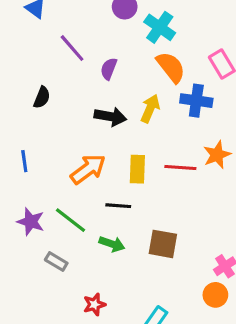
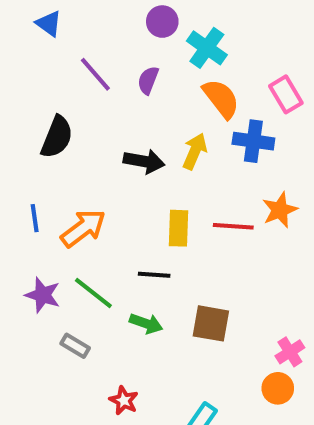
purple semicircle: (109, 69) -> (148, 80), moved
black semicircle: (42, 97) -> (57, 137), size x1.5
orange arrow: (88, 169) -> (83, 228), moved
red star: (94, 304) -> (124, 400), turned -30

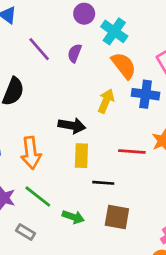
black arrow: (144, 161) -> (72, 126), moved
orange arrow: (83, 228) -> (31, 153), turned 120
yellow rectangle: (178, 228) -> (81, 156), moved
black line: (154, 275) -> (103, 183), moved

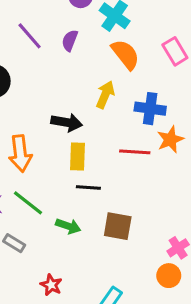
blue cross: (146, 94) -> (150, 109), moved
black line: (103, 183) -> (88, 187), moved

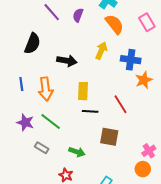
black arrow: (67, 122) -> (67, 61), moved
red line: (135, 152) -> (120, 104), moved, turned 54
green arrow: (68, 226) -> (77, 152), moved

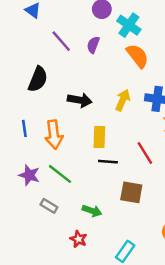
yellow arrow: (101, 51) -> (123, 100), moved

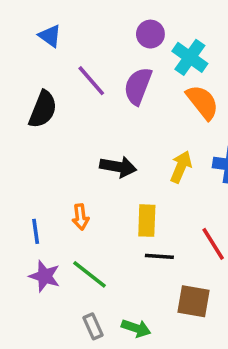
purple semicircle: (93, 45) -> (138, 86), size x1.5
black semicircle: (38, 79) -> (43, 109), moved
blue line: (24, 128) -> (36, 231), moved
orange arrow: (54, 135) -> (80, 217), size x0.6
gray rectangle: (49, 206) -> (93, 326), moved, turned 35

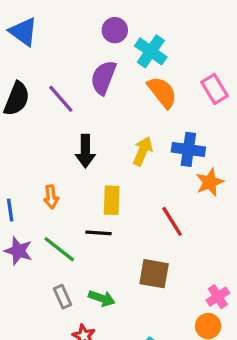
blue triangle: (50, 36) -> (23, 32), size x1.4
purple line: (91, 81) -> (61, 99), moved
black arrow: (118, 167) -> (85, 151), turned 80
black line: (159, 256) -> (98, 233), moved

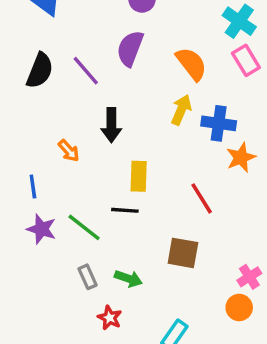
cyan cross: (151, 51) -> (239, 21), moved
yellow arrow: (143, 151) -> (181, 110), moved
orange arrow: (51, 197) -> (69, 151), moved, turned -35

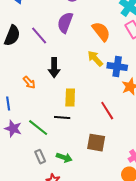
yellow arrow: (181, 110) -> (95, 59), turned -66

